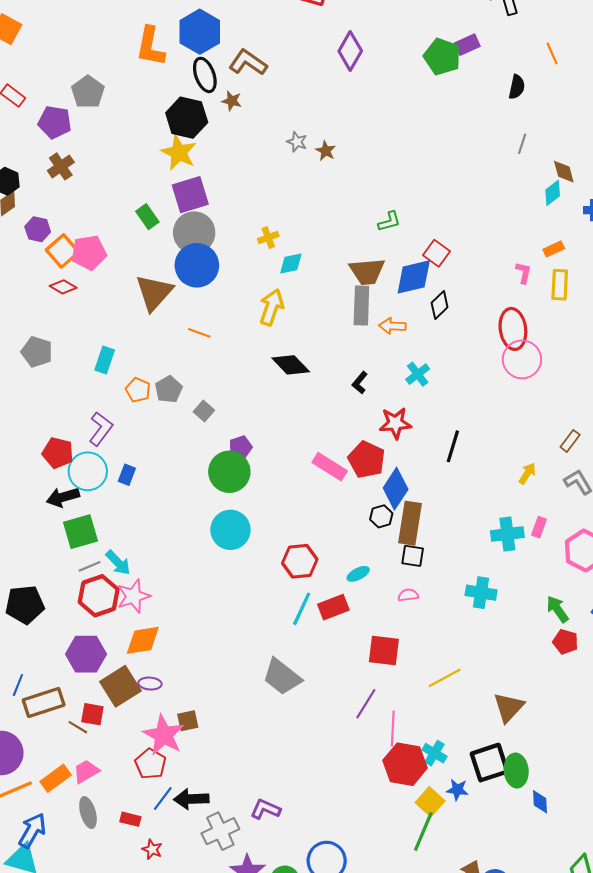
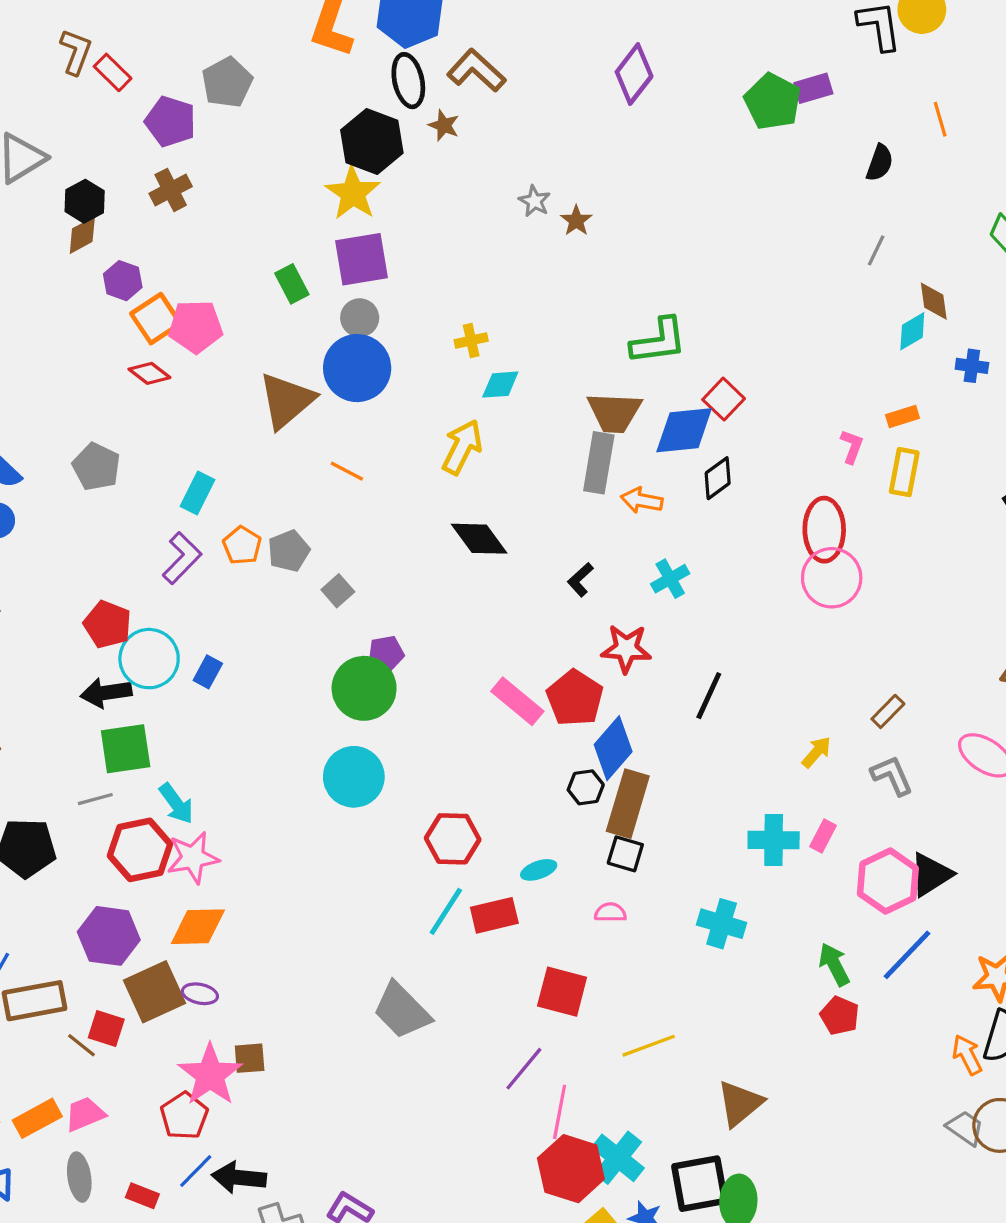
green L-shape: (389, 221) -> (659, 341), size x1.6
gray circle: (194, 233) -> (360, 318), size x0.6
purple L-shape: (101, 429) -> (182, 558), moved
gray line: (90, 566) -> (95, 799), moved
cyan cross: (434, 753) -> (618, 1158), size x1.4

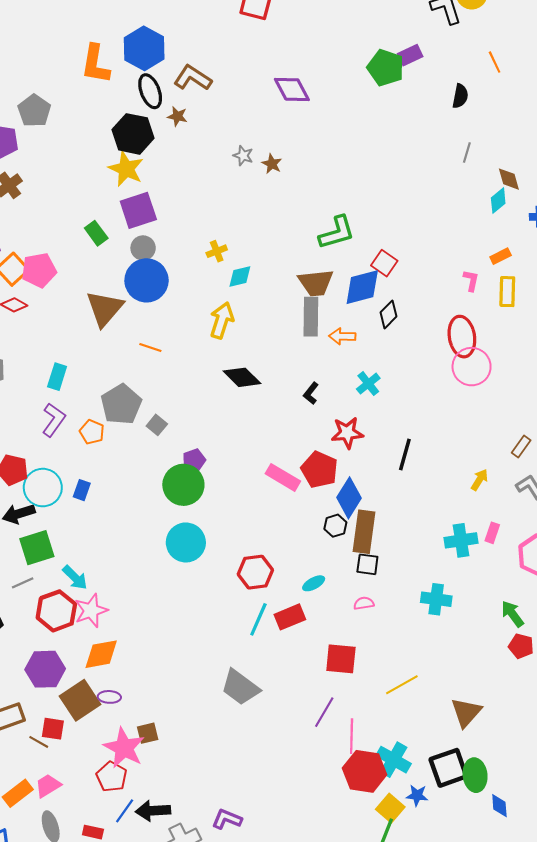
purple diamond: (634, 74) -> (292, 89), moved, turned -57
orange pentagon: (242, 545) -> (92, 432), moved
gray pentagon: (289, 551) -> (121, 404), size x1.5

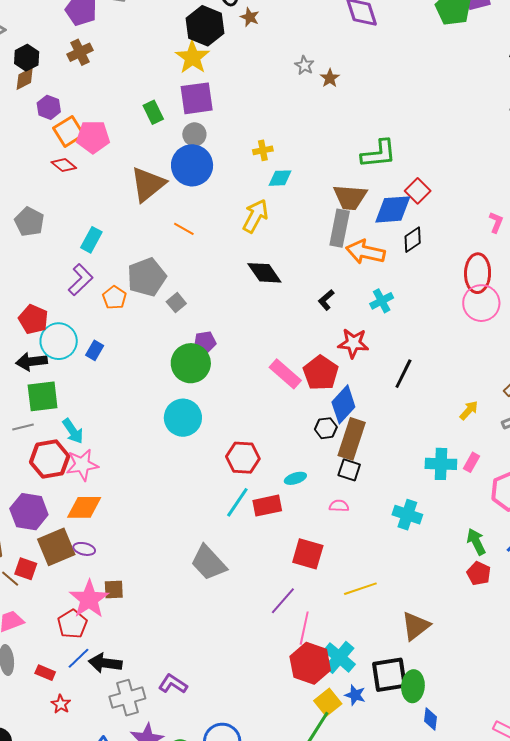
orange arrow: (342, 336) -> (365, 252), size x1.5

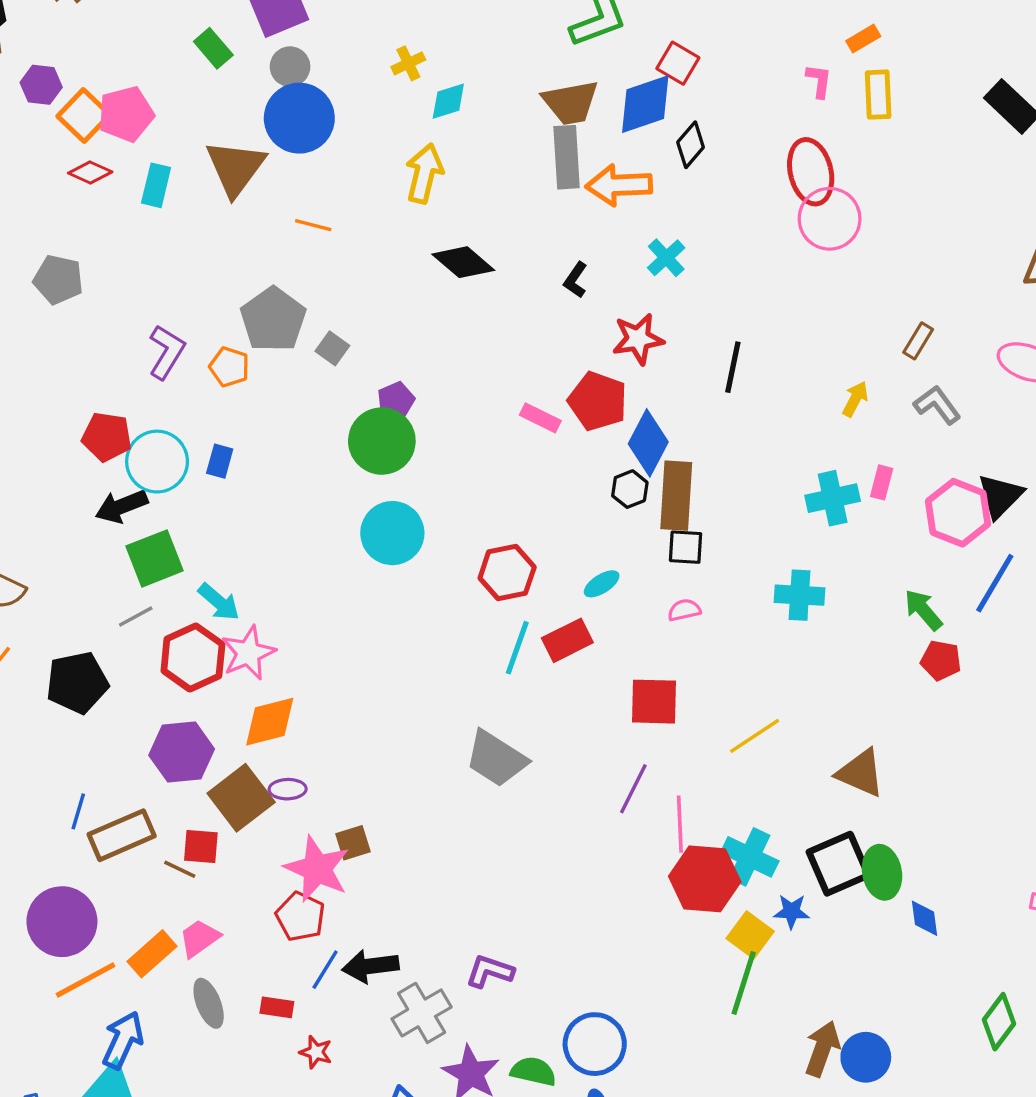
cyan rectangle: (91, 240) -> (156, 185), moved
pink rectangle: (285, 374) -> (540, 418), size x0.7
brown triangle: (416, 626) -> (861, 773), turned -44

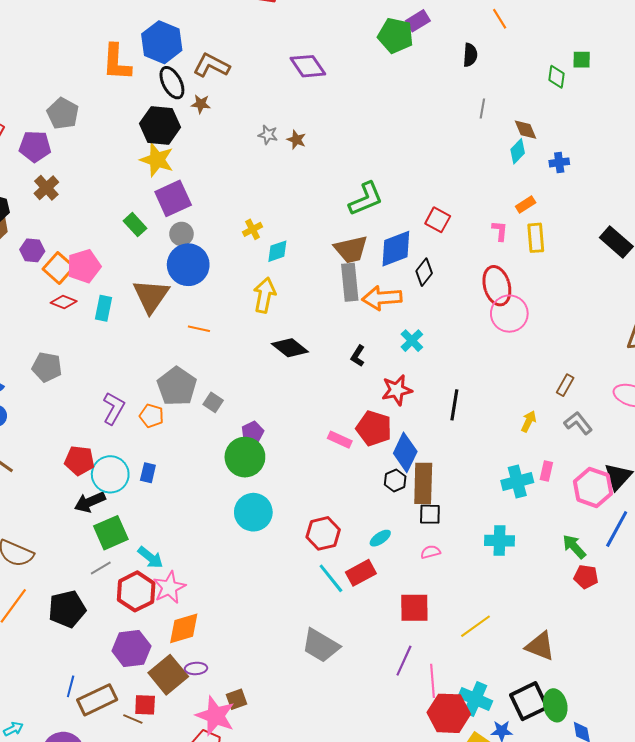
red square: (678, 63) -> (438, 220), moved
cyan line: (517, 648) -> (331, 578), turned -56

